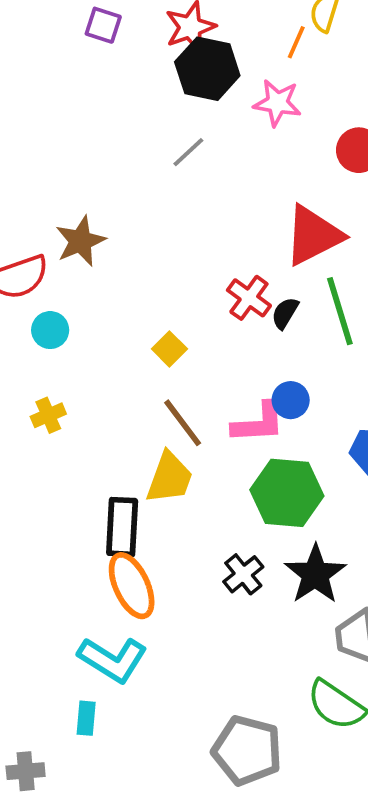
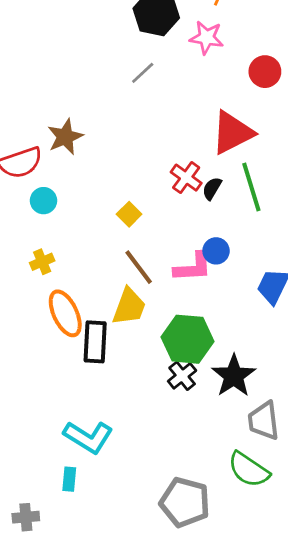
green hexagon: (287, 493) -> (188, 339), moved
orange ellipse: (132, 586) -> (65, 313), moved

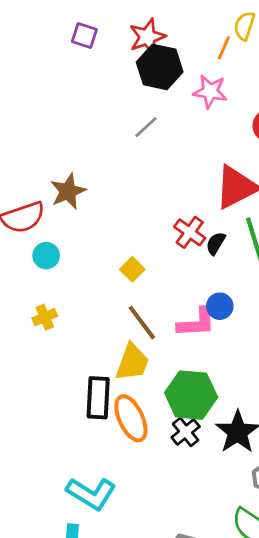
orange ellipse: (65, 313) -> (131, 418), moved

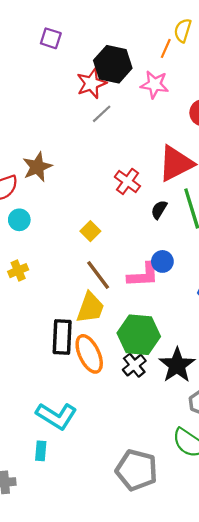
red star: (147, 37) -> (91, 83), moved
red cross: (190, 232) -> (127, 181), moved

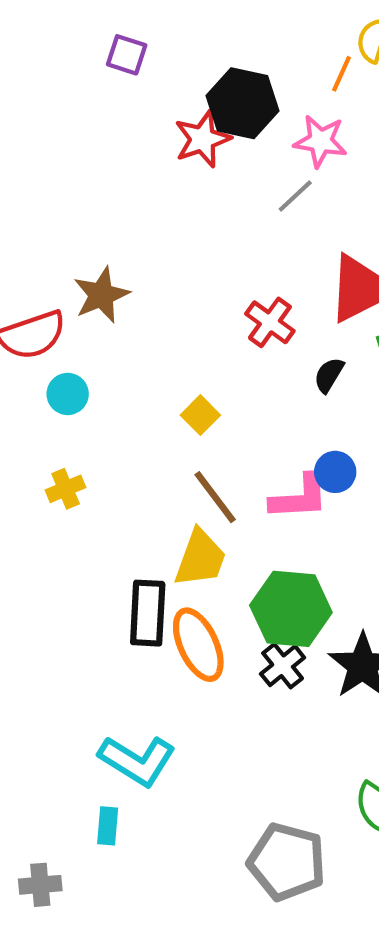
gray line: (102, 114) -> (295, 196), moved

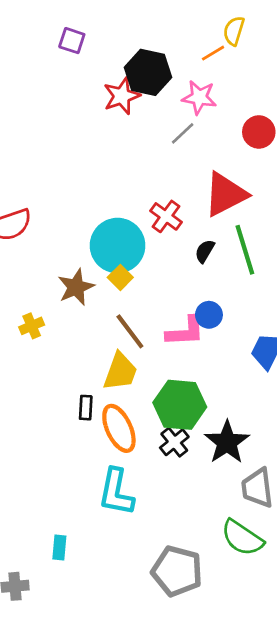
orange line: (342, 74) -> (213, 53), turned 35
brown star: (101, 295) -> (76, 287), moved
cyan circle: (68, 394) -> (118, 246), moved, size x2.0
black rectangle: (148, 613) -> (86, 408), size x0.6
cyan L-shape: (137, 761) -> (116, 492), moved, turned 69

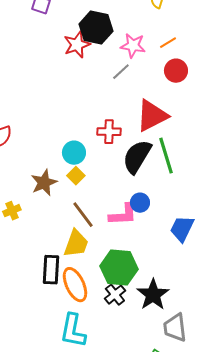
orange line: (213, 53) -> (168, 43), moved
red cross: (166, 216) -> (109, 132), turned -35
cyan circle: (118, 246) -> (74, 153), size x0.6
black semicircle: (205, 251) -> (137, 157), size x2.0
black rectangle: (86, 408) -> (51, 270), size x1.6

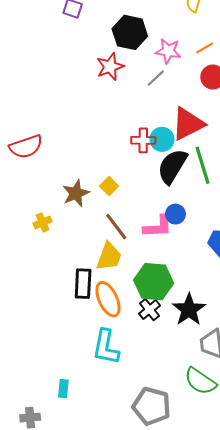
red star: (77, 45) -> (110, 67), moved
cyan circle: (74, 153) -> (162, 139), moved

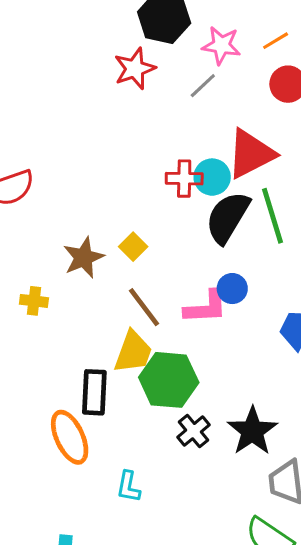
yellow cross: (43, 222) -> (34, 301), turned 30
green hexagon: (154, 282) -> (169, 380), moved
orange ellipse: (108, 299) -> (70, 437), moved
cyan L-shape: (106, 347) -> (128, 487), size x0.6

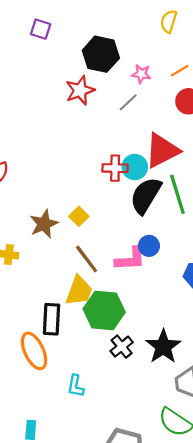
pink star: (221, 45) -> (141, 74), size x0.7

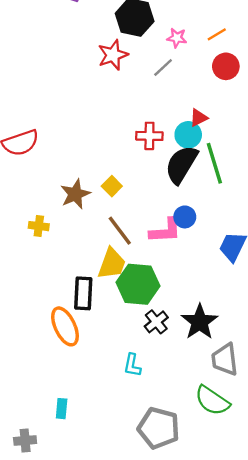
red triangle: (162, 151) -> (198, 118), size x0.5
cyan circle: (135, 167) -> (188, 135), moved
cyan L-shape: (76, 386) -> (132, 365), moved

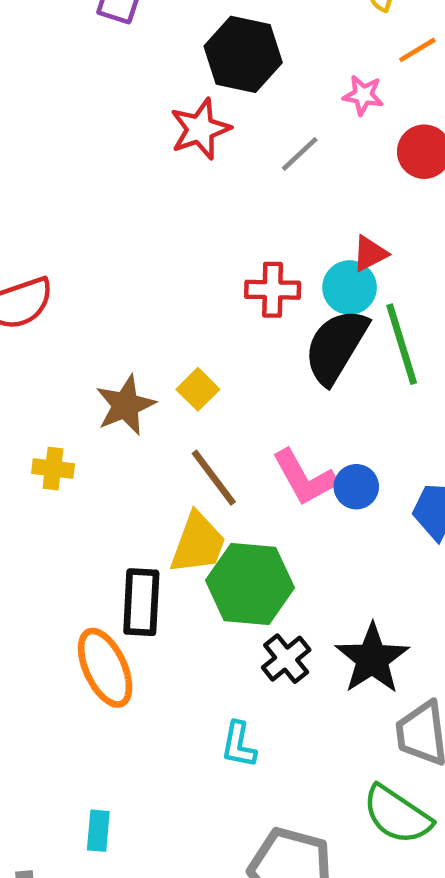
orange line: (217, 34) -> (417, 50), moved
pink star: (177, 38) -> (363, 95), moved
blue circle: (185, 217) -> (356, 487), moved
pink L-shape: (165, 231) -> (304, 478), turned 64

